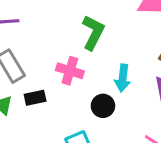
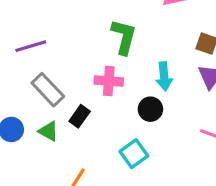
black rectangle: (35, 98) -> (80, 116), turned -30

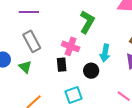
black rectangle: (80, 116) -> (62, 65), moved, turned -56

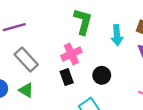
pink cross: (71, 46) -> (71, 54), turned -30
cyan arrow: (105, 53) -> (117, 35), moved

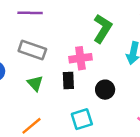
gray rectangle: (26, 60) -> (32, 50), turned -45
green triangle: (26, 90) -> (35, 83), moved

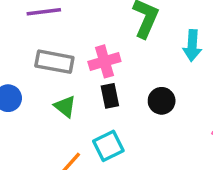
pink cross: (80, 58) -> (104, 61), moved
cyan square: (82, 119) -> (108, 146), moved

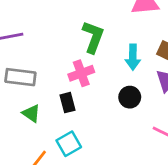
pink cross: (104, 61) -> (81, 73), moved
black circle: (162, 101) -> (130, 97), moved

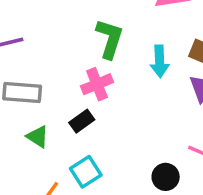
black circle: (130, 97) -> (166, 177), moved
black rectangle: (68, 103) -> (82, 121), turned 72

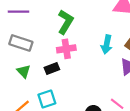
green L-shape: (110, 39) -> (65, 22), moved

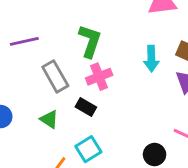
gray rectangle: (21, 43) -> (55, 76), moved, turned 55
black rectangle: (52, 68) -> (86, 107), turned 64

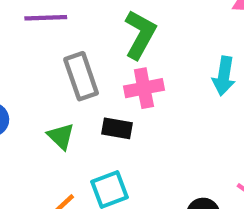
black rectangle: (86, 107) -> (117, 128), turned -30

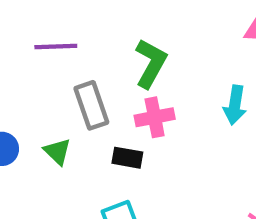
green triangle: (61, 136) -> (57, 152), moved

